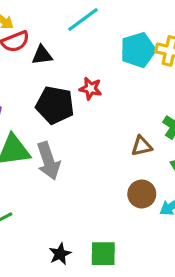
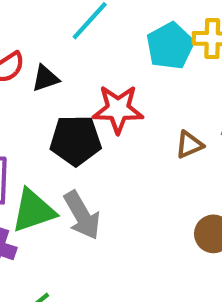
red star: (91, 89) -> (118, 109), size x1.6
brown triangle: (142, 146) -> (189, 145), moved

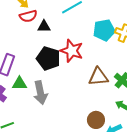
brown triangle: (189, 145) -> (98, 77), size x1.5
green triangle: (33, 211) -> (19, 84), size x0.7

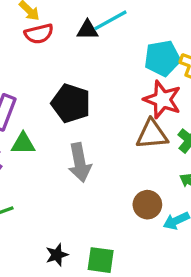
black triangle: (44, 26) -> (87, 30), moved
red star: (72, 51) -> (162, 100), moved
gray arrow: (40, 93) -> (80, 163), moved

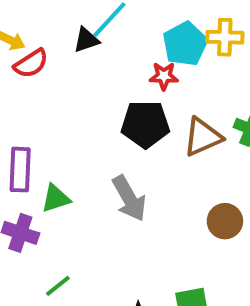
red star: (162, 100) -> (164, 76), moved, size x0.6
black pentagon: (71, 103) -> (145, 124), moved

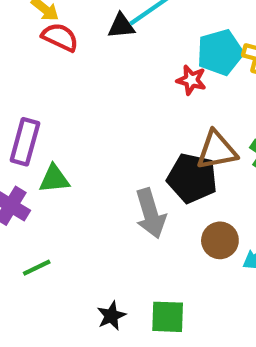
red semicircle: (31, 64) -> (60, 37), turned -135
black pentagon: (145, 124) -> (192, 178), moved
gray arrow: (129, 198) -> (150, 214), moved

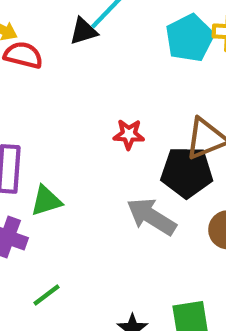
red star: (191, 80) -> (129, 134), moved
gray arrow: (150, 214) -> (151, 217), turned 150

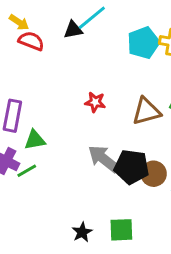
black pentagon: (187, 172) -> (132, 167), moved
green line: (46, 295) -> (27, 171), moved

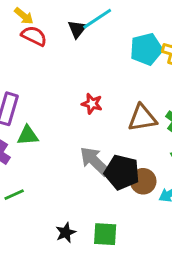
black triangle: (73, 30) -> (77, 29), turned -48
green line: (27, 171) -> (14, 195), moved

